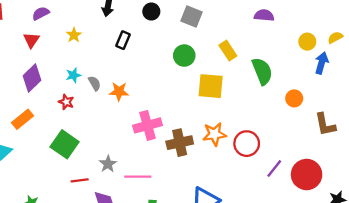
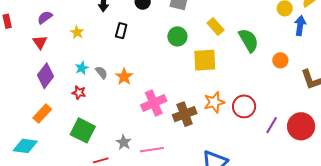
orange star: (119, 91) -> (124, 77), turned -30

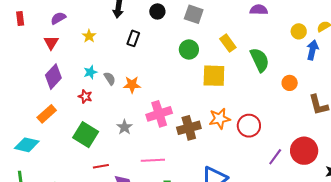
orange star: (124, 77) -> (132, 85), turned 30
purple line: (272, 125) -> (275, 157), moved
gray star: (124, 142) -> (125, 127), moved

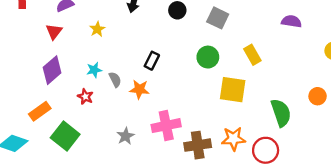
black rectangle: (133, 38) -> (152, 61), moved
green semicircle: (260, 60) -> (281, 113), moved
orange circle: (290, 83) -> (318, 96), moved
green square: (86, 135) -> (65, 136), moved

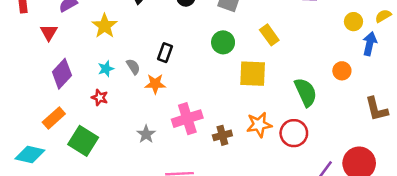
yellow star: (97, 29) -> (105, 26), size x1.5
red triangle: (54, 32) -> (49, 32), moved
gray semicircle: (115, 79) -> (133, 67), moved
brown cross: (198, 145) -> (222, 135), size x0.7

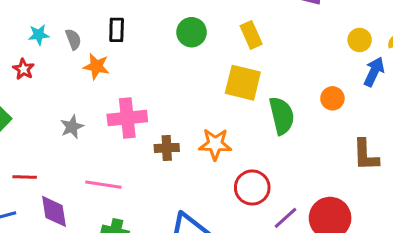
black rectangle: (165, 53) -> (117, 30), turned -30
yellow square: (253, 74) -> (243, 83), moved
red circle: (294, 133) -> (252, 188), moved

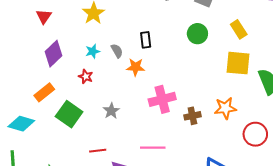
gray star: (72, 127) -> (111, 111), moved

